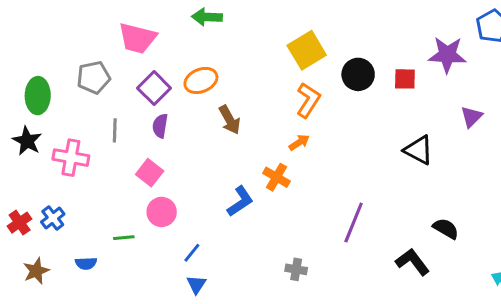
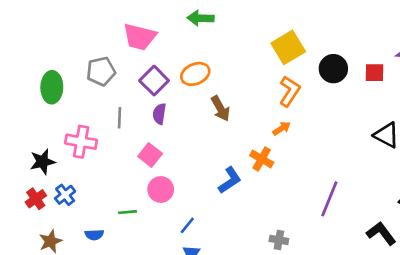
black star: (27, 141) -> (43, 162), moved, turned 30

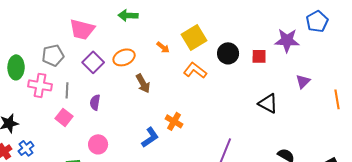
orange L-shape: (290, 91) -> (195, 70), turned -85
purple semicircle: (159, 114) -> (95, 102), moved
orange arrow: (282, 128) -> (163, 47), moved, turned 72
pink cross: (81, 142) -> (40, 85), moved
pink square: (150, 155) -> (64, 117), moved

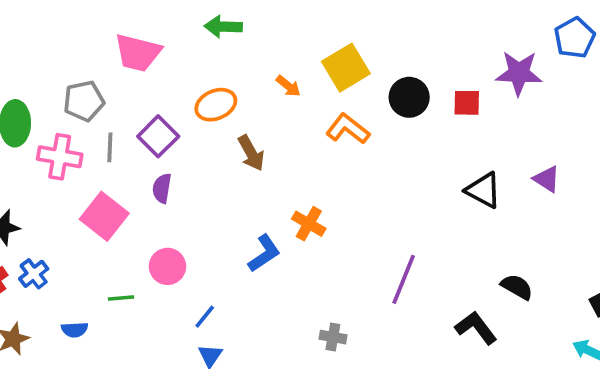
purple square: (93, 62) -> (158, 136), moved
purple triangle: (303, 81) -> (547, 179), moved, turned -42
gray line: (67, 90) -> (110, 147), moved
pink square: (64, 117) -> (104, 216), size x1.4

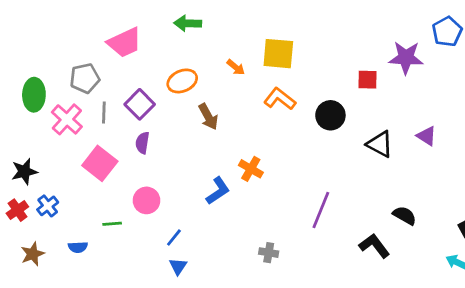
pink trapezoid: (138, 53) -> (125, 43), turned -39
yellow square: (346, 68) -> (278, 54), turned 36
black circle: (409, 97) -> (330, 115), moved
pink cross: (60, 157) -> (67, 119), turned 32

